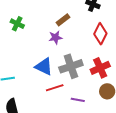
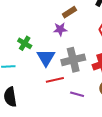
green cross: (17, 24) -> (25, 43), moved
blue triangle: (44, 67) -> (46, 58), turned 30

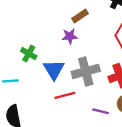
purple line: (77, 94) -> (101, 111), moved

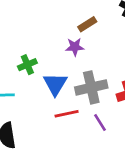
green cross: (29, 54) -> (27, 65), turned 35
purple line: (101, 111) -> (100, 123), moved, turned 42

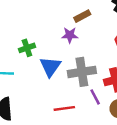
red line: (67, 114) -> (64, 108), moved
purple line: (100, 123) -> (95, 97), moved

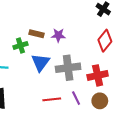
brown rectangle: (82, 16) -> (36, 34), moved, turned 40
purple line: (95, 97) -> (76, 98), moved

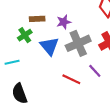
purple star: (58, 35) -> (64, 22), moved
red line: (52, 99) -> (71, 79), turned 48

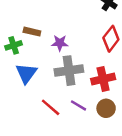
blue triangle: (49, 46) -> (26, 73), moved
purple line: (95, 71) -> (79, 105), turned -32

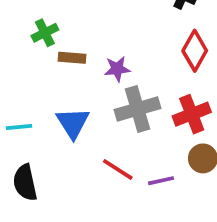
green cross: (14, 45) -> (45, 33), moved
purple line: (79, 105) -> (161, 181), moved, turned -35

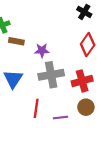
red line: (118, 169) -> (36, 108), turned 60

